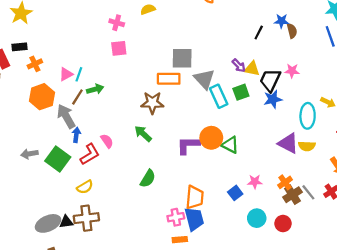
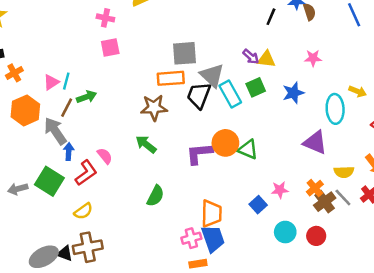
black trapezoid: (270, 80) -> (199, 95), moved
yellow semicircle: (307, 146) -> (344, 172), moved
gray arrow: (29, 154) -> (18, 189), moved
black triangle: (66, 222) -> (65, 253), turned 32

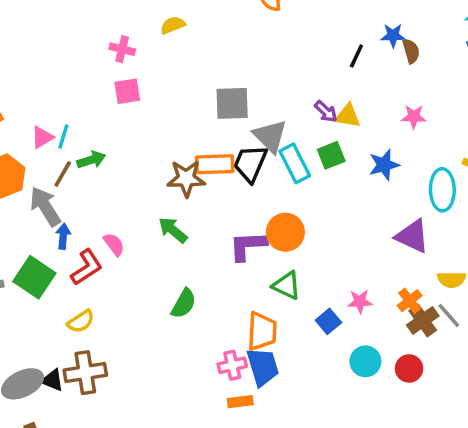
orange rectangle: (171, 78) -> (215, 164), moved
green triangle: (248, 149) -> (287, 286), moved

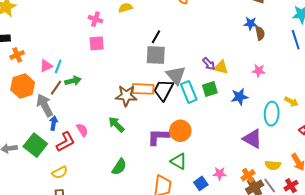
black line: (356, 56) -> (156, 37), moved

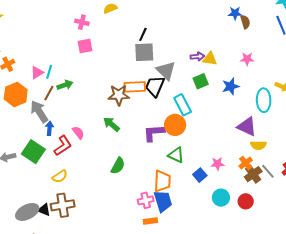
purple arrow: (209, 64) -> (197, 56), turned -48
cyan rectangle: (189, 92) -> (183, 105), moved
yellow semicircle: (273, 165) -> (258, 145), moved

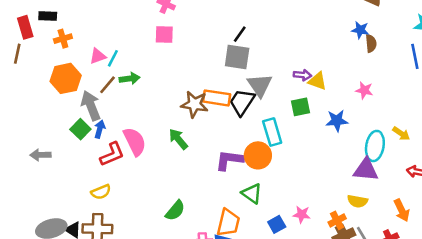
purple triangle: (247, 127) -> (366, 170), moved, turned -30
pink semicircle: (78, 133) -> (135, 142), size x1.6
green square: (33, 152) -> (80, 129), moved, size x0.7
green semicircle: (118, 166) -> (175, 211), moved

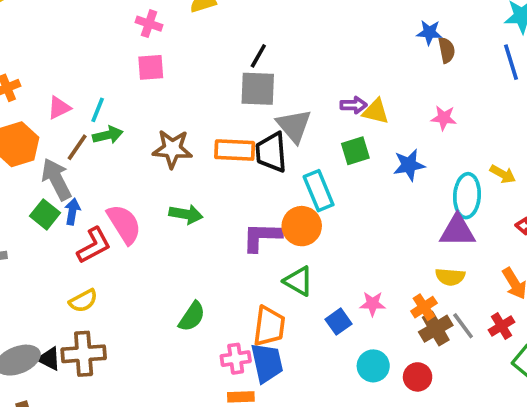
cyan line: (113, 58) -> (98, 110), moved
black trapezoid: (242, 102) -> (271, 152), turned -32
brown star: (195, 104) -> (172, 149), moved
green arrow: (178, 139) -> (186, 214), turned 145

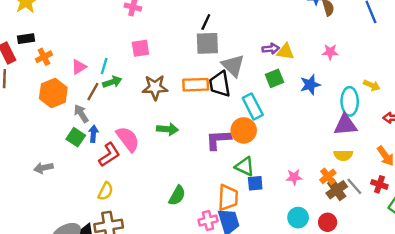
pink square: (151, 67) -> (140, 48), moved
gray arrow: (56, 179) -> (81, 114), size x0.7
yellow semicircle: (83, 301) -> (105, 191), turned -30
blue square: (338, 322) -> (255, 183), moved, turned 35
red cross: (502, 326) -> (379, 184), turned -35

